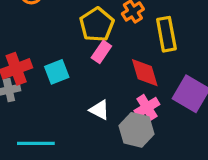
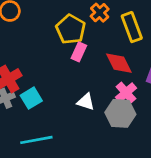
cyan square: (57, 72) -> (31, 98), moved

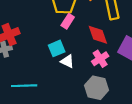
cyan square: (31, 98) -> (57, 48), moved
gray hexagon: (120, 113) -> (97, 88), moved

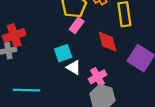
pink cross: (100, 59) -> (98, 77), moved

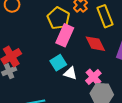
pink rectangle: (77, 25) -> (65, 35), size x1.5

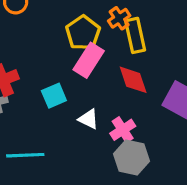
yellow rectangle: (105, 16) -> (135, 35), moved
cyan square: (58, 63) -> (54, 96), moved

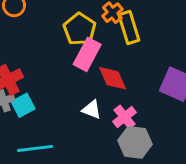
red diamond: (133, 80) -> (113, 78), moved
cyan square: (54, 96) -> (23, 105), moved

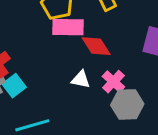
pink rectangle: (87, 54) -> (68, 27), turned 72

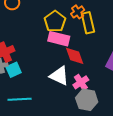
white triangle: (81, 79) -> (59, 76), size x1.5

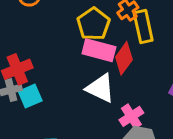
red diamond: (75, 56) -> (124, 58), moved, turned 55
white triangle: (59, 76) -> (100, 88), moved

